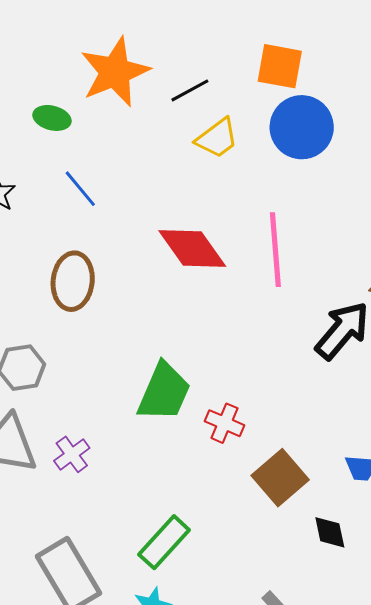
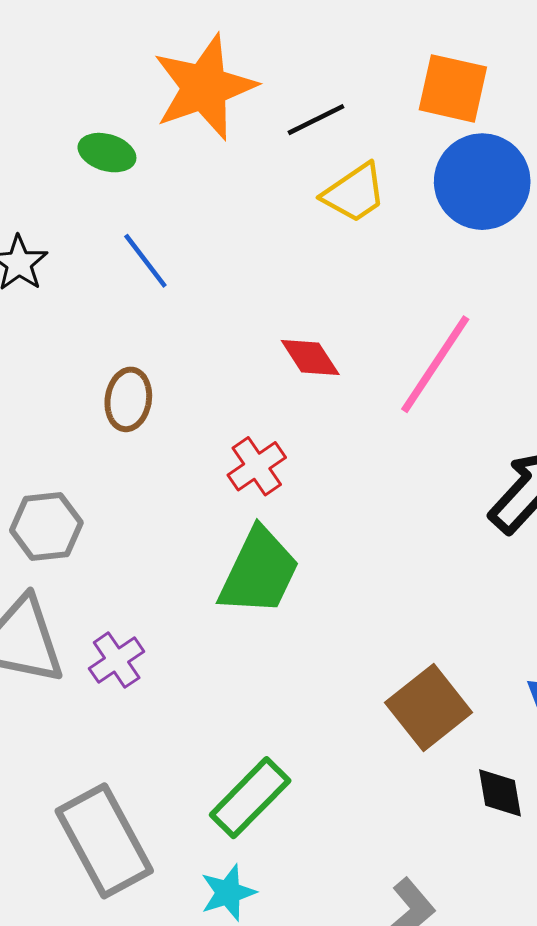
red diamond: (192, 249) -> (310, 357), size x0.6
pink line: (275, 250) -> (435, 364), turned 36
brown ellipse: (73, 281) -> (128, 399), size x0.7
red cross: (225, 423) -> (257, 466), moved, turned 30

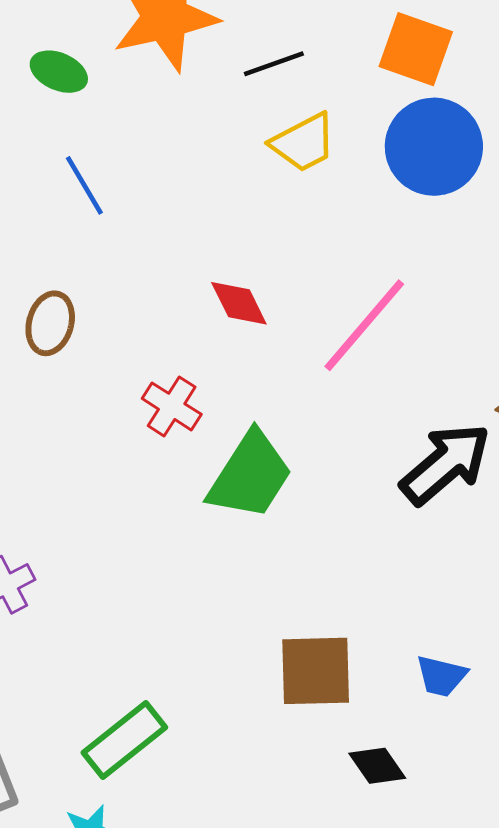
red cross: (257, 466) -> (172, 406), turned -30
green trapezoid: (259, 572) -> (250, 475), moved
brown square: (429, 708) -> (316, 671), turned 30
black diamond: (500, 793) -> (377, 766), turned -32

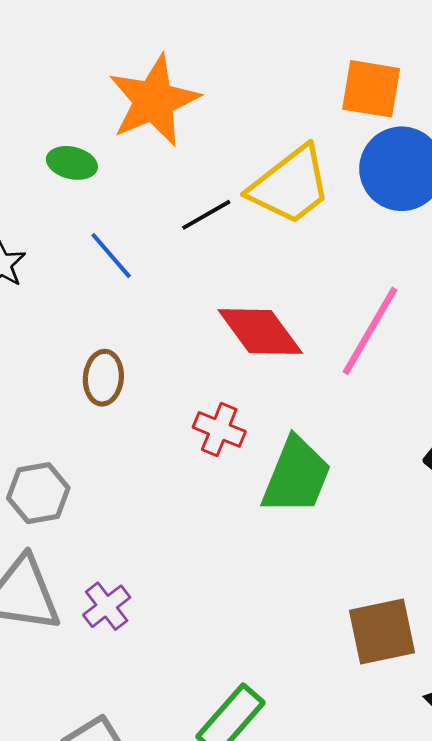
black line: (274, 64) -> (206, 215), moved
yellow trapezoid: (303, 143) -> (290, 185), size x1.5
red diamond: (239, 303) -> (260, 332), size x1.6

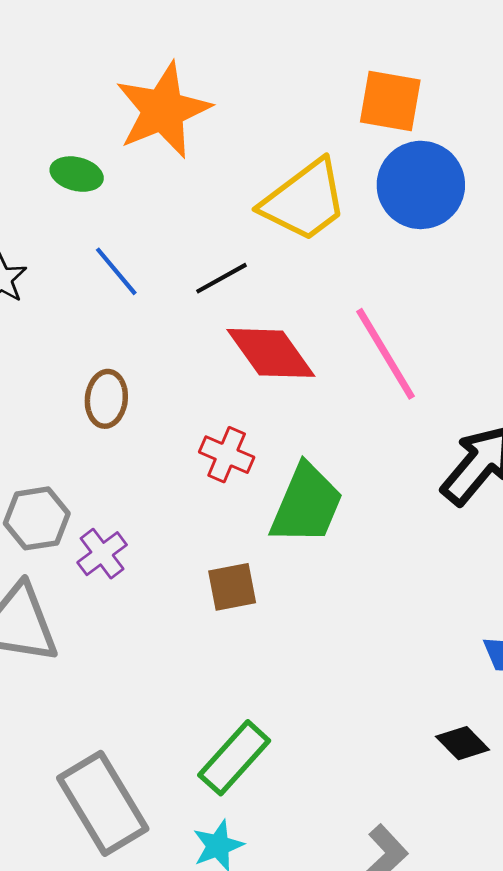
black line: (206, 215) -> (221, 278), moved
pink line: (370, 331) -> (386, 354), turned -62
purple cross: (107, 606) -> (102, 554), moved
brown square: (382, 632) -> (232, 587), moved, size x0.7

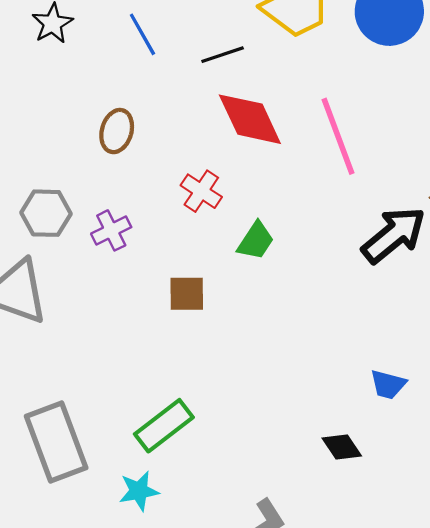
green trapezoid: (306, 504) -> (256, 241), size x0.6
purple cross: (102, 554) -> (111, 230), moved

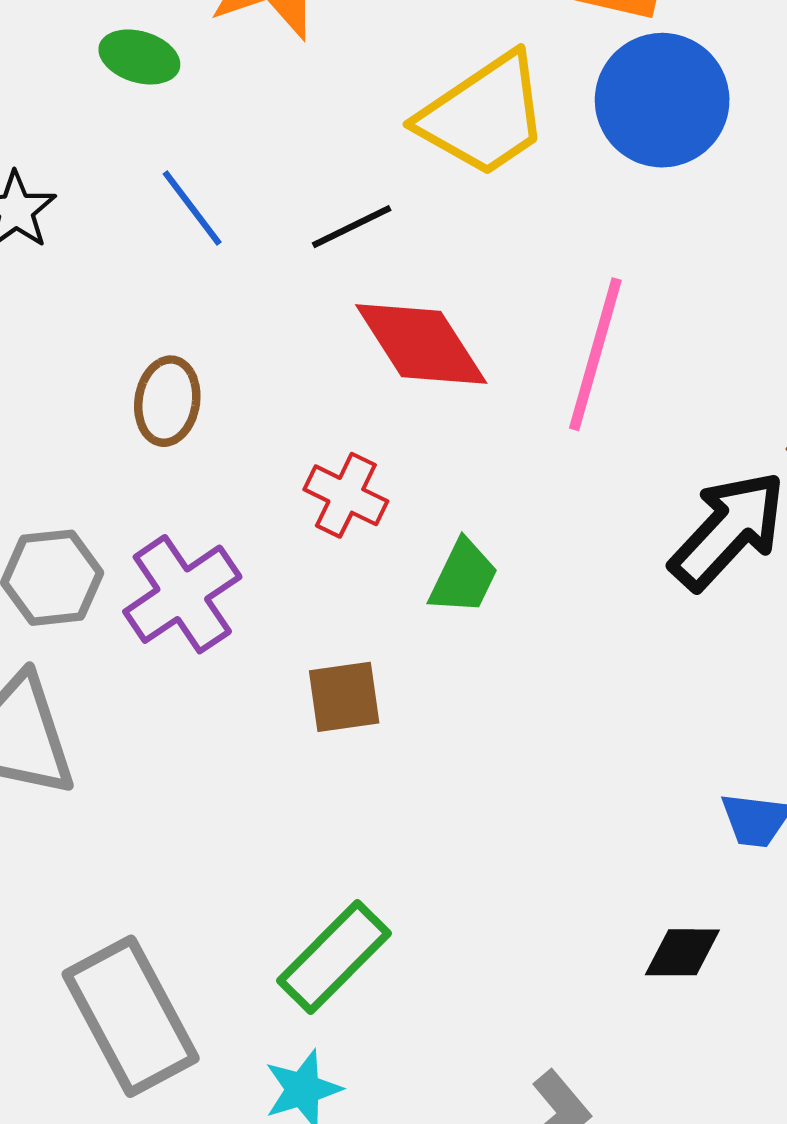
pink line: (338, 136) -> (595, 354), turned 44
purple cross: (111, 230) -> (182, 594), size x1.5
black diamond: (342, 447) -> (682, 952), turned -48

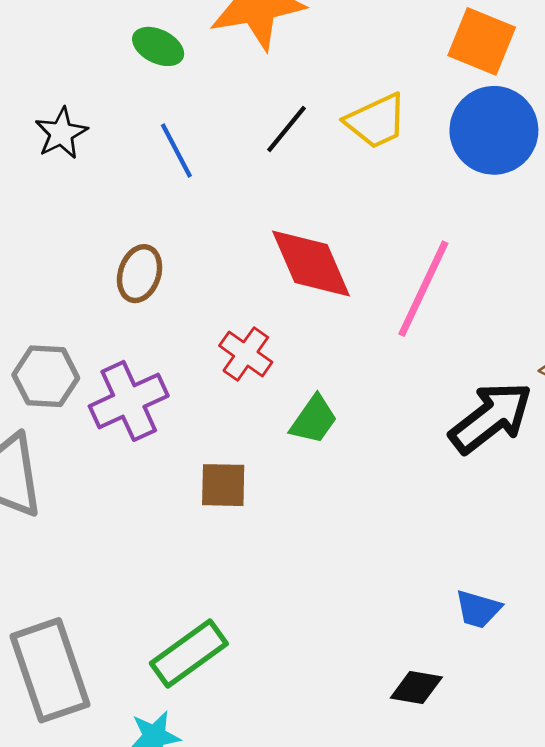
yellow trapezoid: (484, 115) -> (376, 121), size x0.7
black line: (352, 227) -> (286, 129), moved, turned -34

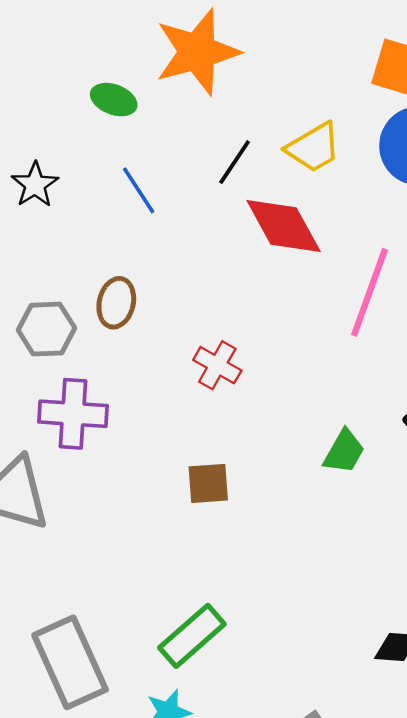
red diamond: (311, 263) -> (284, 226), moved
gray hexagon: (46, 376) -> (46, 329), moved
purple cross: (129, 401) -> (73, 414), moved, turned 34
green trapezoid: (314, 420) -> (344, 452), moved

